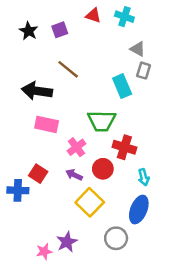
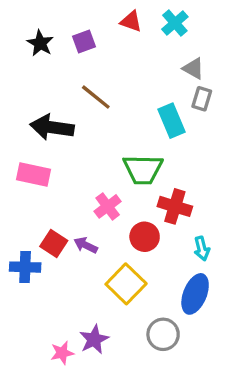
cyan cross: (124, 17) -> (175, 23), turned 30
pink rectangle: (47, 124) -> (34, 174), moved
purple arrow: (74, 175) -> (86, 245), moved

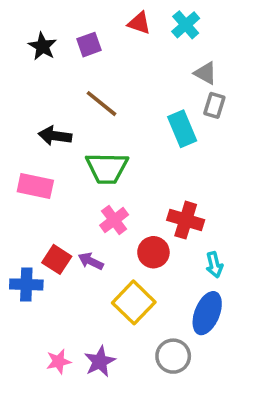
black arrow: (52, 127) -> (55, 136), size x0.7
green trapezoid: (143, 169) -> (107, 168), moved
pink star: (62, 353) -> (59, 361), moved

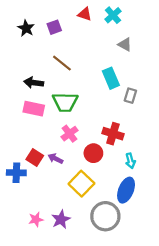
gray rectangle: (214, 105) -> (130, 96), moved
pink rectangle: (35, 186) -> (34, 109), moved
gray circle: (173, 356) -> (105, 216), size x1.4

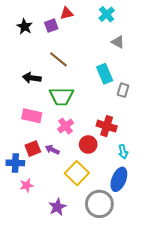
red triangle: (85, 14) -> (67, 13), moved, turned -32
pink rectangle: (34, 109) -> (32, 116), moved
red square: (35, 158) -> (33, 149), turned 35
pink star: (36, 219) -> (27, 185), moved

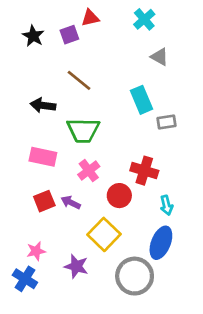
gray rectangle: (123, 90) -> (166, 122), turned 64
blue cross: (15, 163) -> (25, 279), moved, turned 30
purple star: (57, 207) -> (76, 266), moved, turned -30

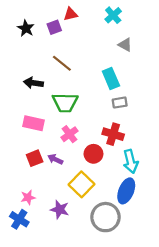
gray rectangle: (166, 122) -> (120, 103), moved
cyan arrow: (166, 205) -> (131, 161), size x1.5

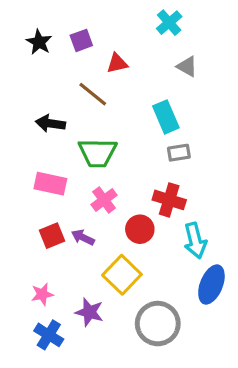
red triangle: (71, 14) -> (117, 63), moved
blue ellipse: (126, 191) -> (211, 285), moved
blue cross: (19, 219) -> (49, 335), moved

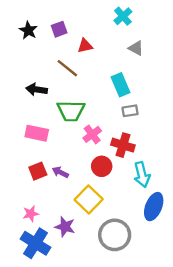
pink cross: (104, 200) -> (92, 134), moved
blue cross: (49, 335) -> (35, 243), size x1.4

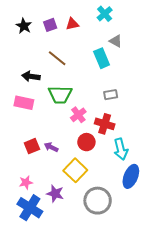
red triangle: (85, 46) -> (72, 24), moved
cyan rectangle: (121, 85) -> (102, 58), moved
pink rectangle: (37, 133) -> (24, 103), moved

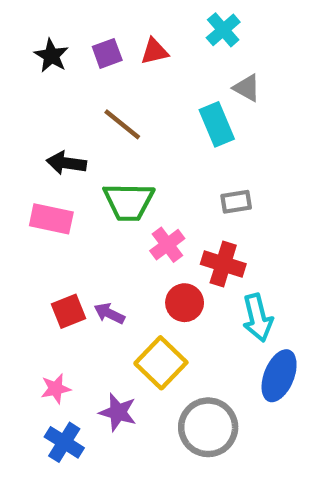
blue cross: (30, 208) -> (64, 442), size x0.7

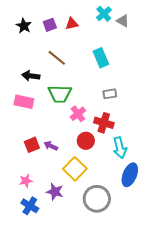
gray triangle: (247, 88) -> (123, 21), moved

